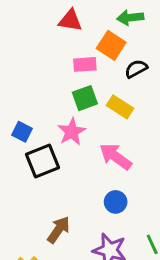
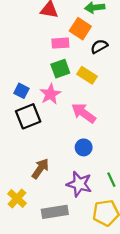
blue square: (22, 132) -> (21, 91), moved

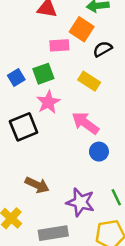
green square: (60, 69) -> (43, 74), moved
blue square: (21, 91) -> (16, 77), moved, turned 32
blue circle: (84, 147) -> (99, 152), moved
brown arrow: (40, 169) -> (37, 185), turned 80

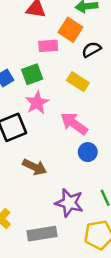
brown arrow: (37, 185) -> (35, 167), moved

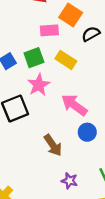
yellow rectangle: (78, 82) -> (66, 60), moved
brown arrow: (35, 167) -> (53, 145), moved, turned 30
purple star: (69, 203) -> (69, 181), size x0.6

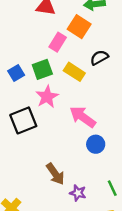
pink rectangle: (49, 30) -> (58, 42), turned -54
black semicircle: (91, 34) -> (99, 58), moved
brown arrow: (53, 145) -> (55, 174), moved

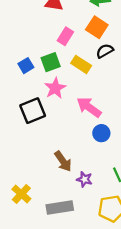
orange square: (79, 27) -> (97, 27), moved

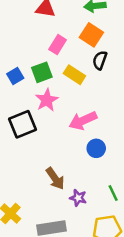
black semicircle: (105, 51) -> (100, 60), turned -42
pink arrow: (89, 107) -> (83, 121), turned -60

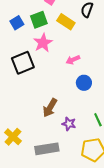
pink arrow: (83, 121) -> (73, 60), size x0.6
brown arrow: (55, 179) -> (50, 108), turned 66

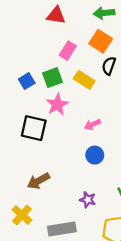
black square: (23, 63) -> (34, 128), turned 35
blue circle: (84, 83) -> (95, 155), moved
brown arrow: (50, 108) -> (38, 181), moved, turned 30

